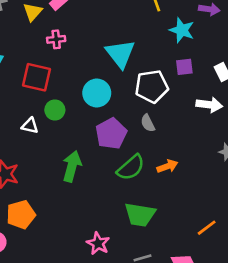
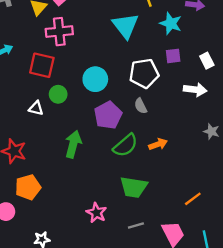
pink cross: (56, 39) -> (59, 32), size x1.6
cyan triangle: (120, 54) -> (125, 26), moved

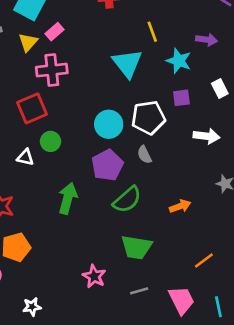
white rectangle: (207, 61) -> (220, 89), moved
red square: (42, 65) -> (32, 108), turned -36
cyan circle: (95, 79) -> (109, 124), moved
orange arrow: (158, 144) -> (180, 206), moved

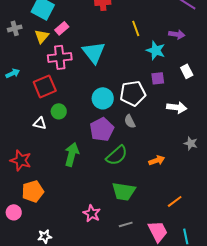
cyan triangle: (127, 63) -> (94, 52), moved

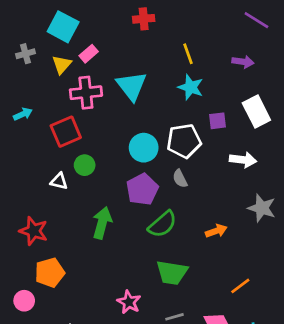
cyan star: (156, 50) -> (191, 87), moved
white rectangle: (187, 71) -> (256, 111), size x1.6
gray star: (191, 143) -> (262, 208), size x1.5

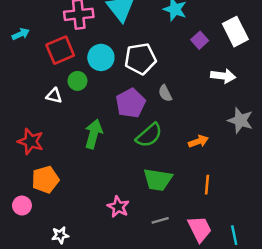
purple square: (217, 121) -> (200, 40), turned -35
white pentagon: (184, 141) -> (140, 59), moved
cyan circle: (144, 148) -> (101, 57), moved
orange line: (240, 286) -> (207, 185), moved, turned -48

